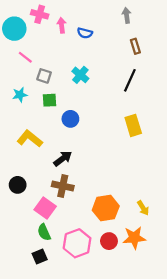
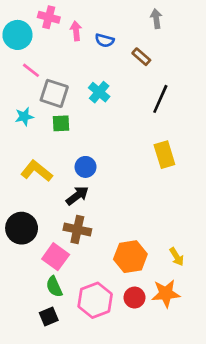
brown rectangle: (135, 46) -> (141, 57), moved, turned -32
gray square: (44, 76) -> (54, 93), size x1.5
blue circle: (70, 119) -> (86, 167), moved
black circle: (18, 185) -> (22, 228), size x1.5

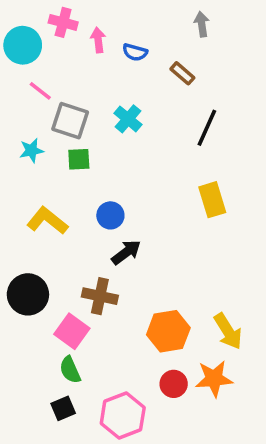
black arrow: (77, 195) -> (126, 252), moved
yellow arrow: (177, 257) -> (228, 331), size x1.5
pink hexagon: (95, 300) -> (123, 415), moved

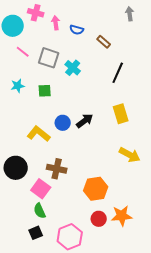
gray arrow: (202, 24) -> (130, 14), moved
gray square: (70, 121) -> (49, 58), moved
yellow L-shape: (47, 221) -> (39, 134), moved
black arrow: (126, 252) -> (85, 121), moved
yellow arrow: (228, 331) -> (130, 155), moved, turned -30

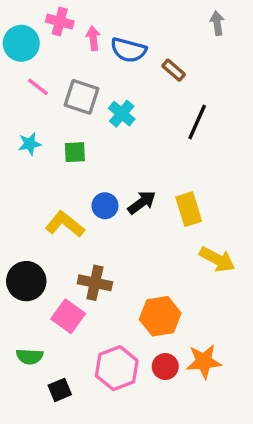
blue semicircle: (77, 30) -> (128, 50), size x1.5
yellow rectangle: (121, 114) -> (189, 209), moved
green semicircle: (40, 211) -> (30, 356), moved, turned -63
pink hexagon: (70, 237) -> (117, 368), moved

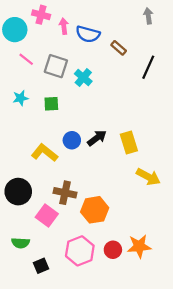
black line: (197, 122) -> (148, 67), moved
orange hexagon: (160, 316) -> (95, 210), moved

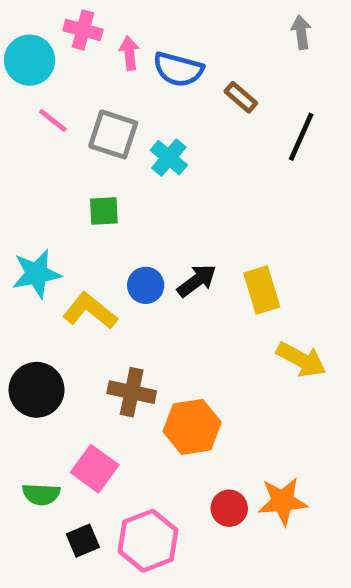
cyan star: (20, 98) -> (37, 274), moved, size x1.5
pink square: (47, 216) -> (95, 469), moved
pink hexagon: (80, 251) -> (148, 541), moved

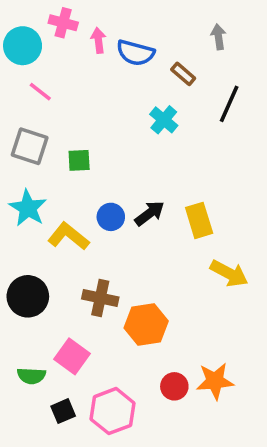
gray arrow: (301, 32) -> (218, 37), moved
gray square: (113, 134) -> (30, 146), moved
cyan cross: (169, 158) -> (164, 120), moved
cyan star: (37, 274) -> (28, 208), turned -30

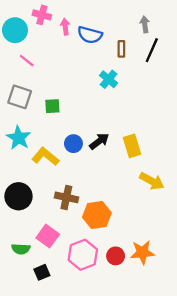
brown rectangle: (183, 74) -> (121, 49), turned 49
black line: (229, 104) -> (152, 50), moved
pink hexagon: (113, 411) -> (83, 255), moved

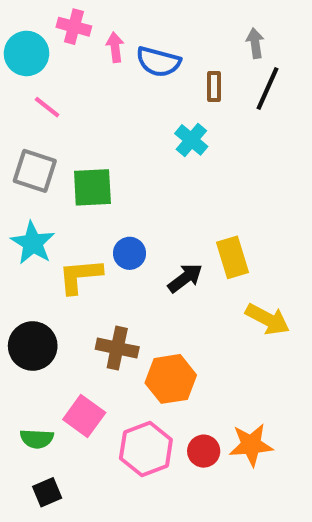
green square: (52, 106) -> (92, 187), size x1.5
black arrow: (99, 141) -> (185, 278), moved
yellow L-shape: (45, 156) -> (80, 276), turned -44
black square: (42, 272) -> (47, 492), moved

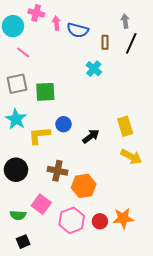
gray square: (35, 171) -> (17, 84), turned -30
yellow rectangle: (233, 257) -> (125, 126), moved

